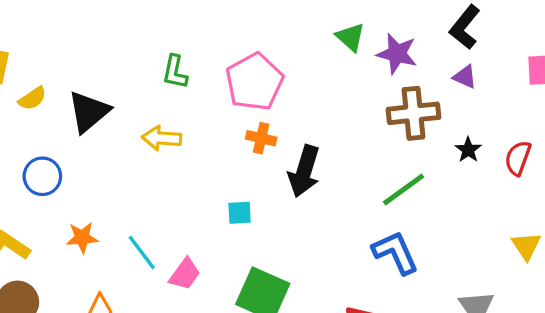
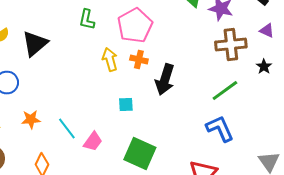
purple triangle: (465, 77) -> (267, 31), moved
yellow arrow: (162, 138) -> (110, 60), moved, turned 70

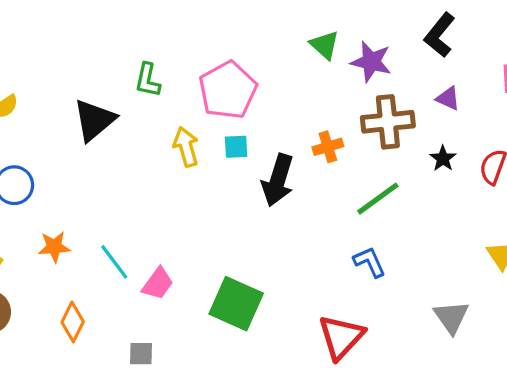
black triangle: (35, 44) -> (94, 120), moved
orange cross: (139, 60) -> (328, 147), moved, turned -30
cyan square: (126, 105) -> (236, 147), moved
blue L-shape: (220, 129) -> (370, 262), size x0.7

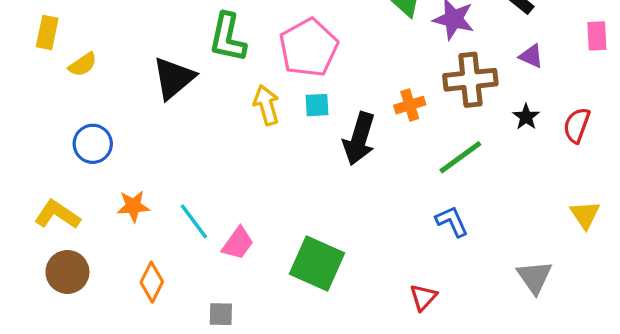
green L-shape: (148, 80) -> (228, 38), size x1.4
red triangle: (341, 337) -> (423, 297), size x0.6

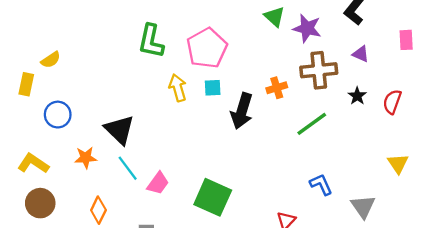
yellow rectangle: (47, 33) -> (26, 84), moved
black triangle: (174, 78) -> (119, 130), moved, turned -36
blue L-shape: (452, 221) -> (321, 184), moved

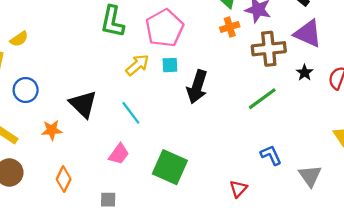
purple triangle: (361, 54) -> (308, 34), size x1.8
yellow arrow: (178, 88) -> (137, 65), turned 65
orange cross: (277, 88) -> (230, 27), moved
cyan line: (128, 168) -> (131, 113), moved

